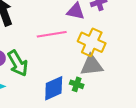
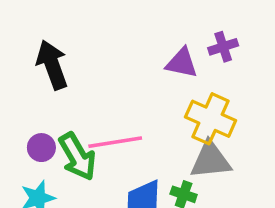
pink line: (52, 34) -> (115, 142), moved

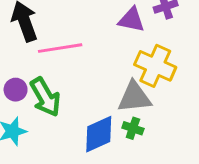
pink line: (115, 142) -> (60, 48), moved
gray triangle: (211, 160) -> (134, 97), moved

